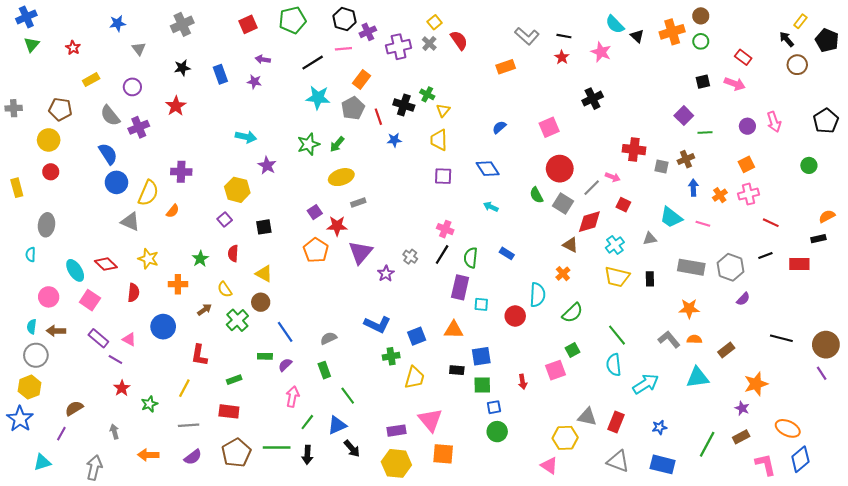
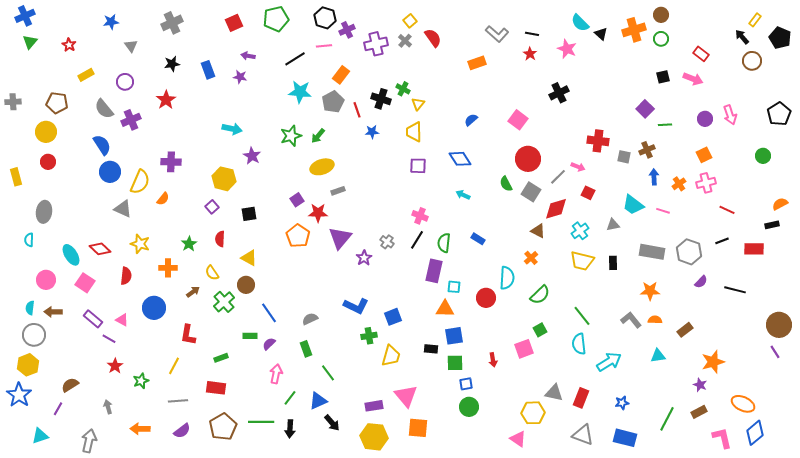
pink square: (549, 127) -> (518, 120), turned -30
orange triangle: (454, 330) -> (445, 309), moved
black line: (781, 338) -> (735, 290), moved
cyan triangle: (698, 378) -> (658, 356), size x0.7

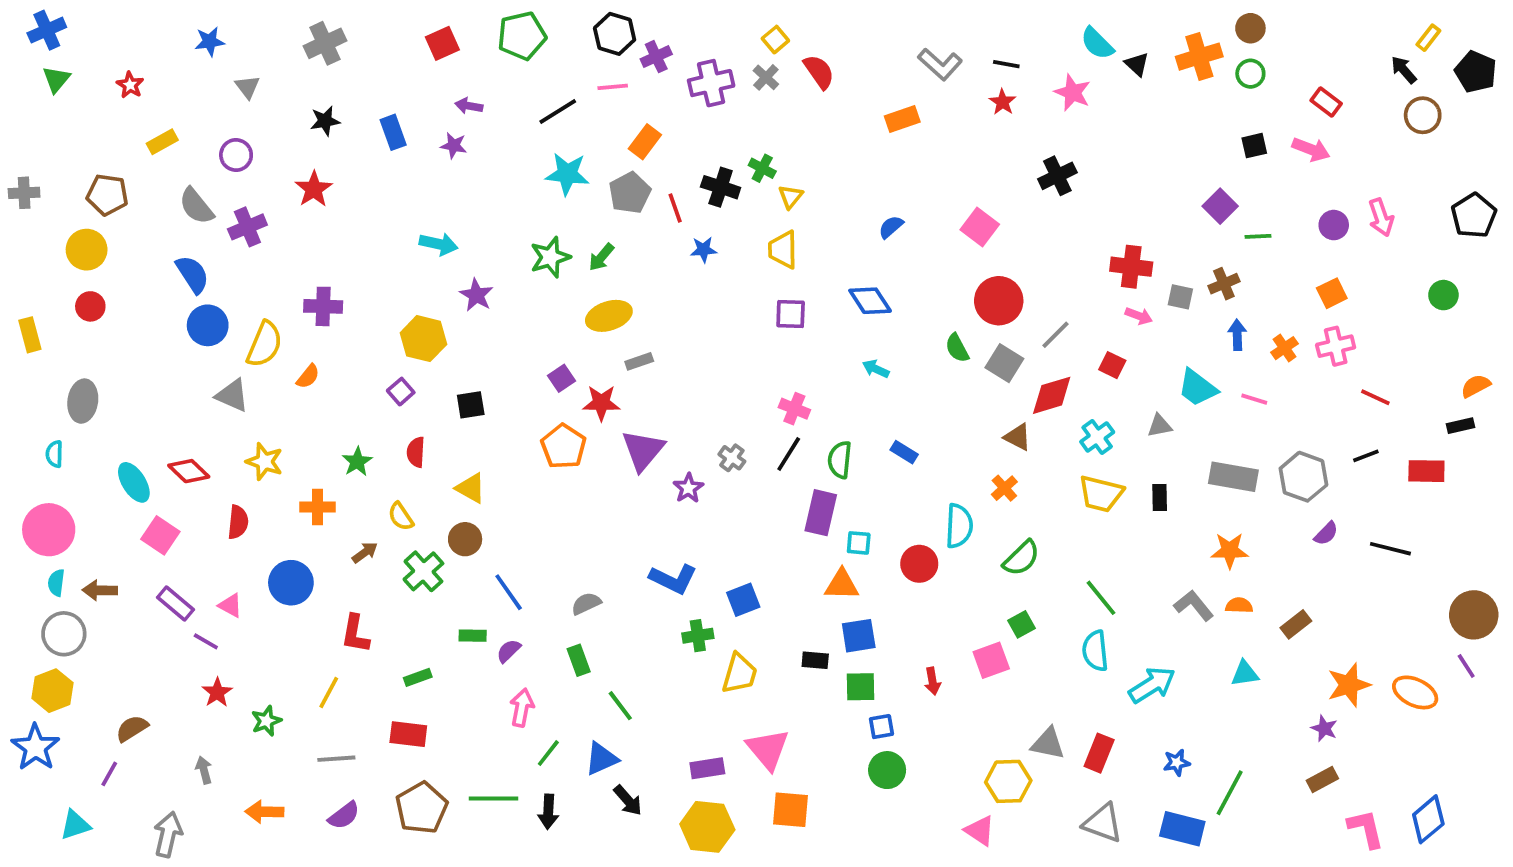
pink arrow: (578, 167) -> (1139, 316), moved
pink circle: (46, 280) -> (49, 530), moved, size x1.4
orange ellipse: (743, 404) -> (1415, 692), moved
green line: (667, 419) -> (1230, 793), moved

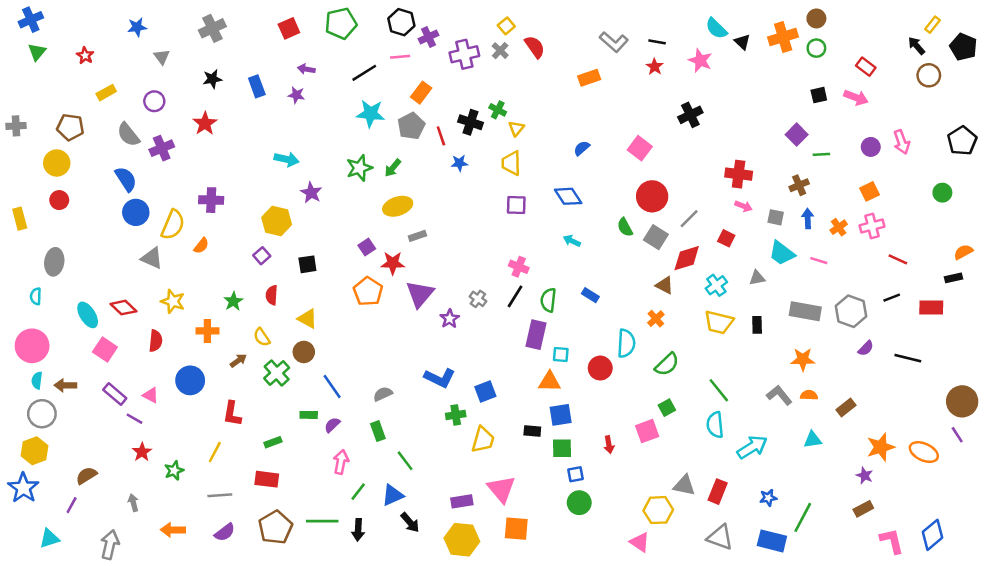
gray square: (1180, 297) -> (776, 217), moved

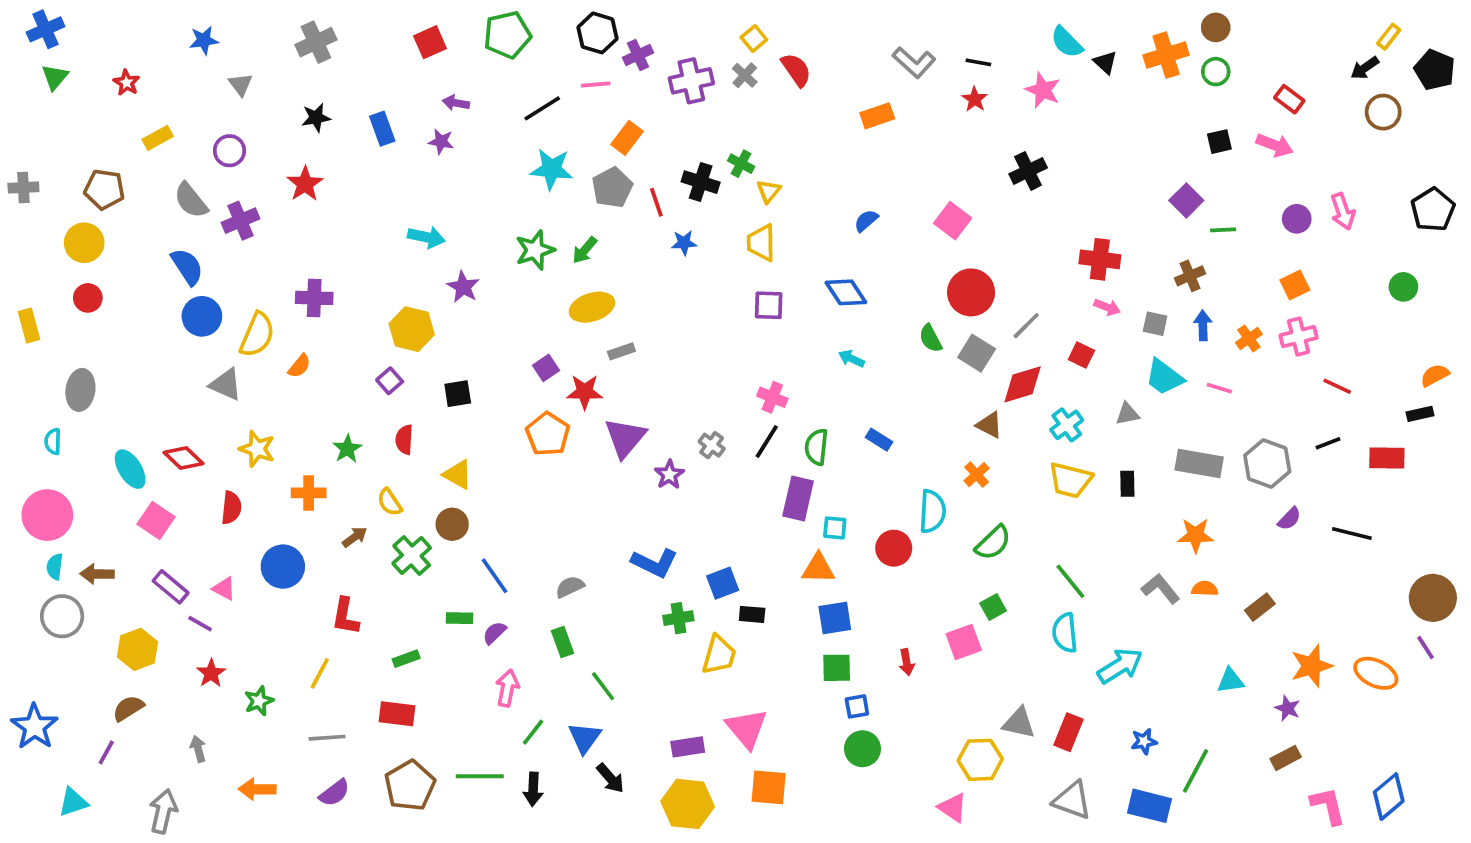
black arrow: (916, 46) -> (1365, 68), turned -84
black rectangle: (532, 431) -> (752, 614), moved
cyan triangle: (813, 440) -> (1230, 681), moved
yellow hexagon: (35, 451) -> (138, 649), moved
blue triangle: (393, 495) -> (585, 738), turned -30

